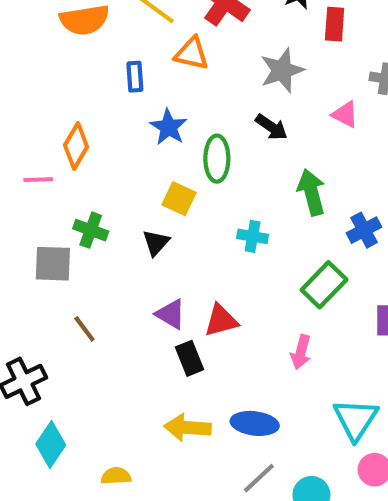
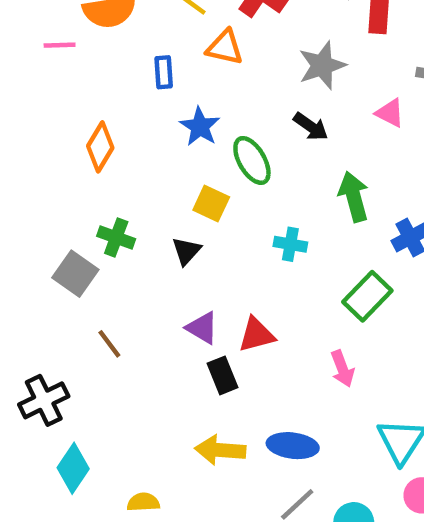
green ellipse: (217, 159) -> (252, 160), turned -30
pink line: (38, 180) -> (60, 45), moved
gray square: (53, 264) -> (75, 274), turned 33
pink arrow: (301, 352) -> (342, 369), turned -36

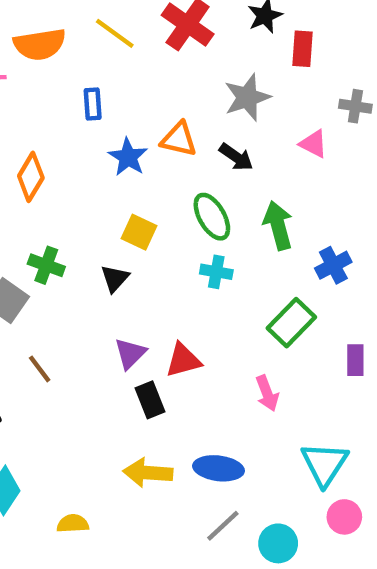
orange triangle: (225, 47) -> (179, 139), moved
green ellipse: (252, 160) -> (212, 217), moved
purple triangle: (202, 328) -> (130, 354), turned 44

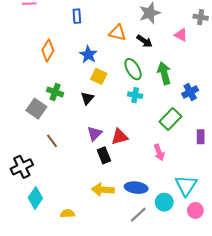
blue star: (128, 157) -> (88, 55), moved
cyan circle: (278, 543) -> (164, 202), moved

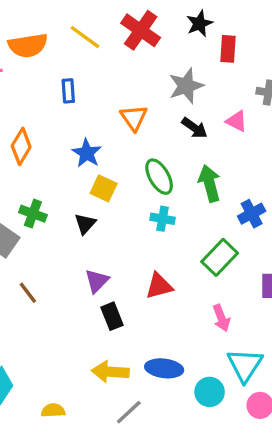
orange triangle: (117, 33) -> (134, 118), turned 42
black arrow: (144, 41) -> (194, 128), moved
red triangle: (120, 137) -> (159, 286), moved
pink arrow: (159, 152) -> (221, 318), moved
gray line: (138, 215) -> (129, 412), moved

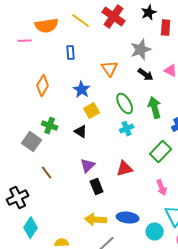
yellow square: (104, 188) -> (92, 111), turned 35
cyan cross: (162, 219) -> (127, 129), turned -32
black triangle: (85, 224) -> (81, 132), turned -40

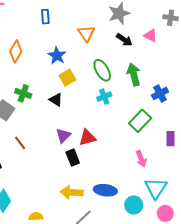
red triangle: (125, 169) -> (87, 138), moved

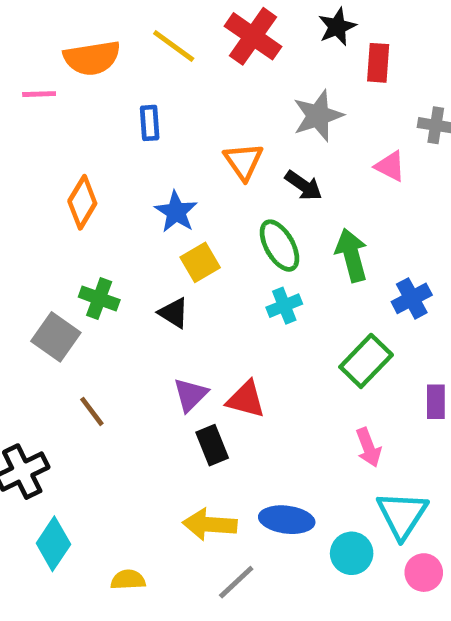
black arrow: (124, 40) -> (304, 185), moved
red triangle: (87, 138) -> (246, 399), turned 30

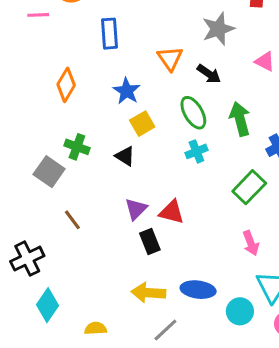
blue rectangle: (150, 123) -> (110, 34), size x1.4

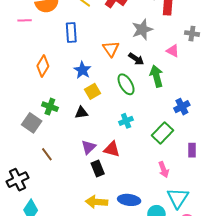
green arrow: (240, 119) -> (156, 76), moved
cyan cross: (196, 151) -> (126, 121), moved
black triangle: (125, 156) -> (81, 113), turned -40

